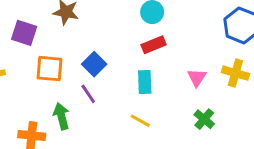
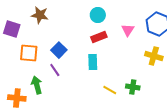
pink triangle: (197, 78) -> (128, 30), moved
green cross: (204, 119) -> (133, 87), turned -32
yellow line: (140, 121) -> (110, 90), moved

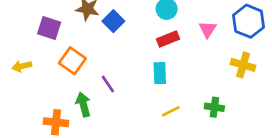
blue square: (59, 50) -> (113, 21), moved
orange square: (29, 53) -> (72, 61), turned 30
yellow line: (110, 90) -> (171, 111), moved, turned -56

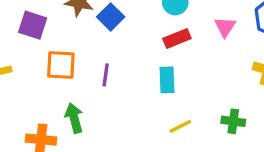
orange square: (72, 61) -> (61, 65), turned -32
purple line: (108, 84) -> (106, 75), moved, turned 42

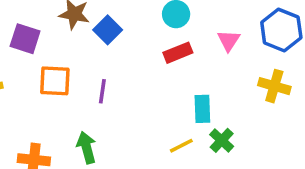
cyan rectangle: (167, 80) -> (202, 109), moved
green arrow: (74, 118) -> (87, 147), moved
green cross: (233, 121) -> (222, 140), moved, turned 35

